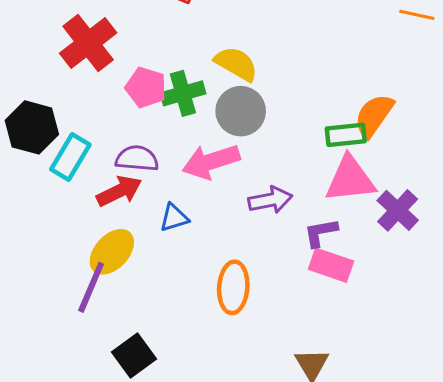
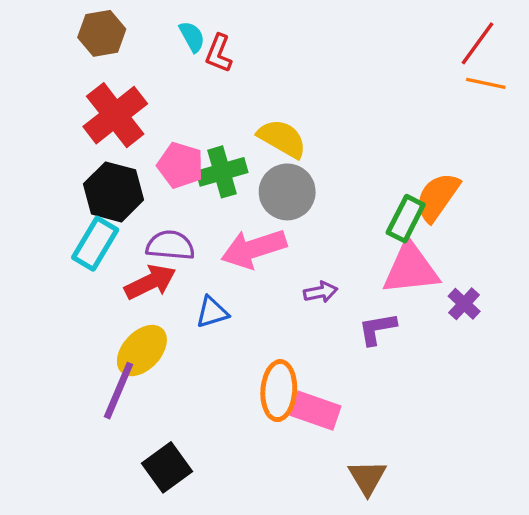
black hexagon: (32, 127) -> (114, 192), moved
green rectangle: (346, 135) -> (406, 219), turned -57
purple arrow: (270, 200) -> (321, 292), size x0.7
purple cross: (398, 210) -> (464, 304), size x0.7
pink rectangle: (331, 265) -> (316, 411), moved

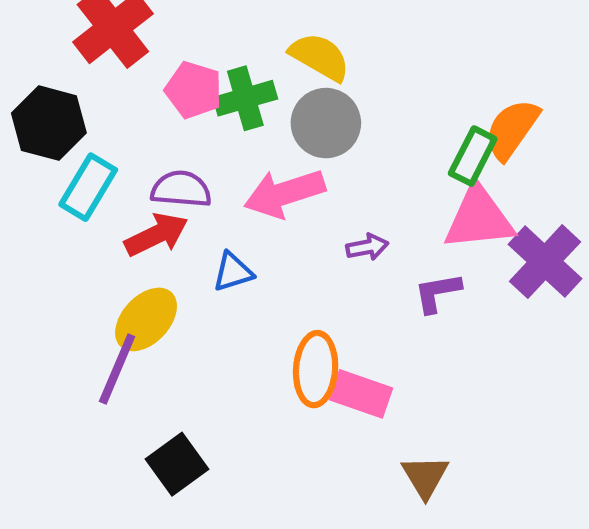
black hexagon: (114, 192) -> (49, 123), moved
purple cross: (464, 304) -> (545, 262), size x1.8

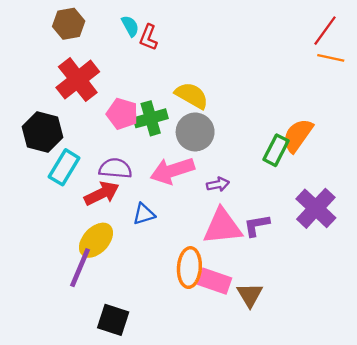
pink triangle: (479, 218) -> (222, 227), moved
purple arrow: (367, 247) -> (218, 184), moved
black square: (177, 464) -> (113, 320), turned -36
brown triangle: (425, 477) -> (250, 295), moved

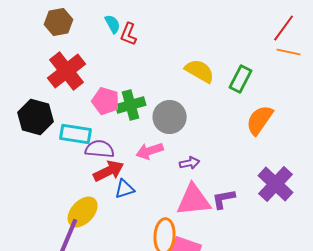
yellow semicircle: (192, 96) -> (200, 71), moved
green rectangle: (276, 150) -> (241, 79), moved
cyan rectangle: (64, 167) -> (76, 134), moved, turned 68
pink arrow: (172, 171) -> (150, 151), size x0.7
red arrow: (102, 193) -> (109, 171), moved

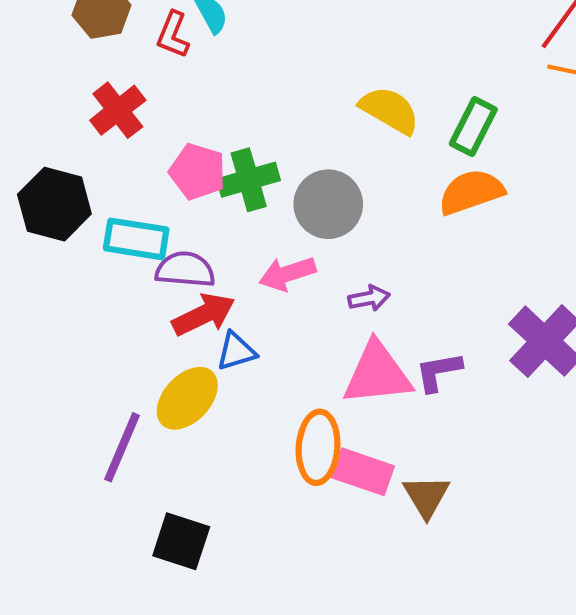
red L-shape: (129, 34) -> (173, 35), moved
red cross: (67, 71) -> (118, 110), size x0.7
orange semicircle: (260, 120) -> (471, 192), moved, turned 36
yellow ellipse: (83, 212) -> (187, 398), moved

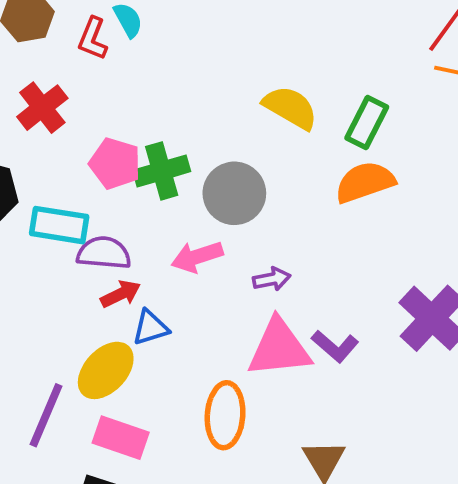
red arrow: (204, 315) -> (121, 294), size x0.7
purple L-shape: (439, 372) -> (335, 346), turned -129
pink rectangle: (363, 472) -> (121, 438), moved

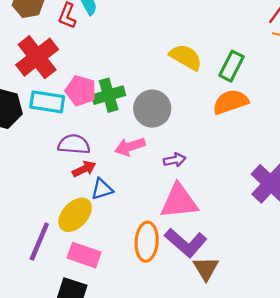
red cross: (42, 108) -> (37, 57), size x1.4
cyan rectangle: (59, 225) -> (47, 102), moved
purple L-shape: (335, 346) -> (186, 243), moved, size x1.5

